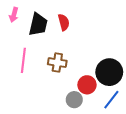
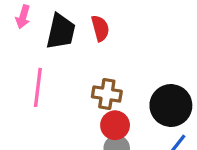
brown cross: (57, 63) -> (107, 94), moved
red circle: (87, 85) -> (115, 125), moved

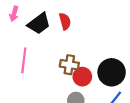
black trapezoid: (61, 32) -> (39, 24), turned 40
red circle: (115, 125) -> (82, 77), moved

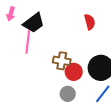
red semicircle: (65, 21) -> (90, 22), moved
pink line: (24, 60) -> (28, 42), moved

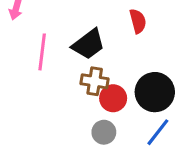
black trapezoid: (34, 23) -> (88, 44), moved

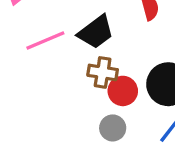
pink line: (42, 52) -> (45, 40), turned 60

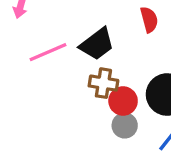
gray circle: (113, 128) -> (125, 125), moved

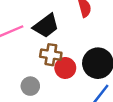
gray circle: (125, 125) -> (30, 86), moved

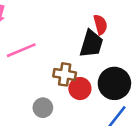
black trapezoid: (46, 26) -> (91, 44), moved, turned -36

